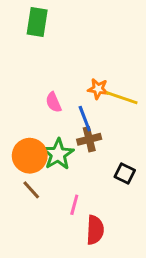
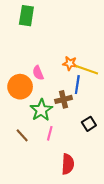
blue line: (85, 119) -> (77, 85), moved, turned 30
orange circle: (30, 156) -> (20, 87), moved
black square: (125, 174) -> (89, 124), turned 32
pink line: (74, 205) -> (50, 133), moved

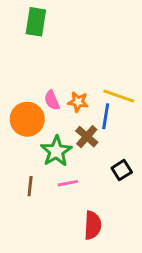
orange star: (70, 63) -> (78, 102), moved
brown cross: (64, 99) -> (87, 137), turned -35
pink line: (50, 133) -> (68, 183), turned 64
brown line: (22, 135) -> (30, 186), turned 48

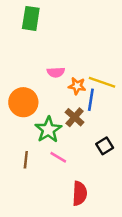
pink semicircle: (52, 100) -> (56, 72), moved, turned -70
orange star: (78, 102) -> (77, 86), moved
pink line: (68, 183) -> (58, 157), turned 42

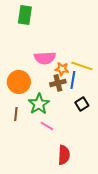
pink semicircle: (56, 72) -> (45, 58), size x1.5
brown cross: (75, 117) -> (58, 83), moved, turned 35
black square: (105, 146) -> (82, 104), moved
brown line: (26, 160) -> (16, 114), moved

